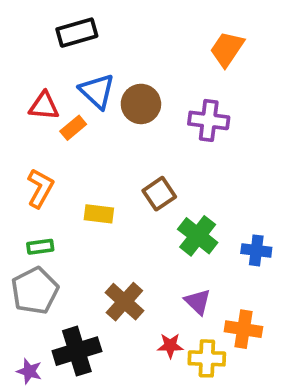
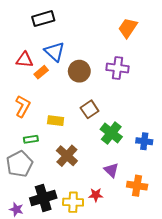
brown circle: (141, 104) -> (79, 71), moved
green rectangle: (40, 247) -> (31, 139), moved
brown cross: (124, 302) -> (67, 156), moved
yellow cross: (207, 358) -> (73, 202), moved

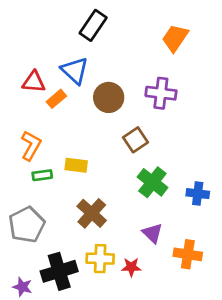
black rectangle: (43, 19) -> (93, 25), moved, turned -40
brown square: (90, 109) -> (136, 140), moved
green rectangle: (31, 139) -> (42, 175), moved
yellow cross: (73, 202) -> (100, 259), moved

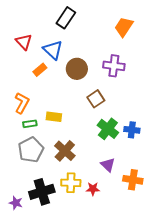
red triangle: (34, 82) -> (24, 42), moved, turned 42
blue cross: (198, 194) -> (132, 130), moved
gray pentagon: (27, 225) -> (31, 150), moved

